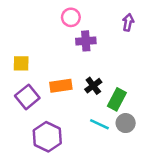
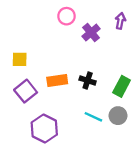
purple cross: (86, 41) -> (91, 33), moved, turned -36
black cross: (93, 86) -> (88, 81), turned -35
green rectangle: (117, 99) -> (122, 86), moved

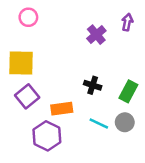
pink circle: (66, 16) -> (28, 17), moved
yellow square: (20, 59) -> (21, 63), size x1.6
orange rectangle: (57, 81) -> (62, 109), moved

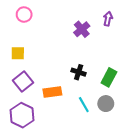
yellow square: (21, 63) -> (18, 53), size x0.6
cyan line: (99, 124) -> (84, 105), turned 35
purple hexagon: (47, 136) -> (22, 115), moved

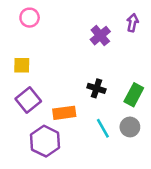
purple hexagon: (22, 115) -> (45, 141), moved

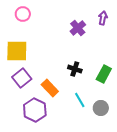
yellow square: (22, 65) -> (17, 51), size x1.6
orange rectangle: (64, 113) -> (50, 88), turned 54
gray circle: (130, 127) -> (101, 108), moved

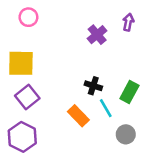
orange rectangle: (50, 88) -> (78, 116), moved
cyan line: (80, 100) -> (106, 108), moved
purple hexagon: (35, 110) -> (22, 137), moved

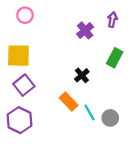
black cross: (93, 86) -> (82, 75), turned 32
green rectangle: (129, 92) -> (115, 58), moved
cyan line: (106, 108) -> (89, 112), moved

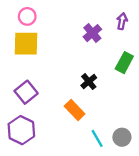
yellow square: (18, 56) -> (26, 44), moved
cyan line: (89, 112) -> (97, 138), moved
gray circle: (110, 118) -> (122, 137), moved

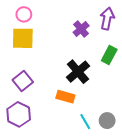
purple arrow: (122, 21) -> (107, 19), size x1.5
black cross: (89, 82) -> (78, 72), size x1.6
orange rectangle: (75, 110) -> (65, 97), turned -30

